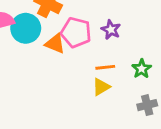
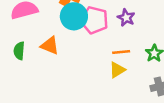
cyan circle: (26, 28) -> (74, 16), moved
orange triangle: (55, 44) -> (50, 46), moved

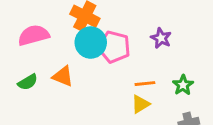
purple star: (126, 18) -> (161, 38), moved
green semicircle: (19, 51) -> (28, 82), turned -126

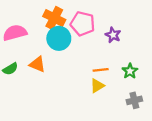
pink pentagon: (114, 47) -> (83, 24), moved

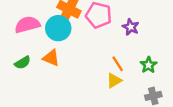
cyan circle: (59, 38) -> (58, 28), moved
orange line: (101, 70) -> (118, 64), turned 63

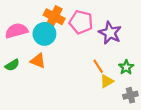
purple star: (131, 27) -> (110, 33), size x1.5
yellow triangle: (114, 80) -> (107, 81), moved

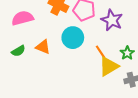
cyan circle: (44, 34) -> (73, 38), moved
yellow triangle: (107, 81) -> (109, 66), size x1.5

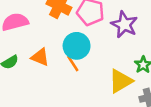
orange line: (101, 52) -> (73, 63), moved

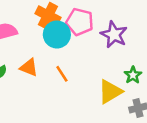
cyan circle: (77, 46) -> (57, 35), moved

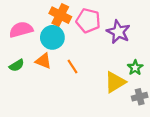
cyan circle: (57, 35) -> (52, 37), moved

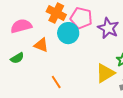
cyan circle: (52, 37) -> (68, 33), moved
orange triangle: (43, 61) -> (41, 45), moved
orange line: (73, 66) -> (56, 82), moved

